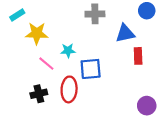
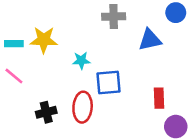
cyan rectangle: (17, 15) -> (14, 44), moved, turned 32
red rectangle: (138, 56) -> (159, 98), moved
pink line: (46, 64) -> (14, 76), moved

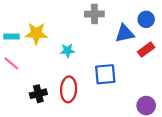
blue circle: (176, 13) -> (146, 19), moved
blue square: (108, 83) -> (105, 74), moved
red rectangle: (159, 98) -> (146, 50), moved, turned 56

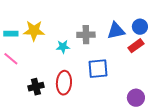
gray cross: (94, 14) -> (86, 35), moved
blue circle: (146, 19) -> (140, 27), moved

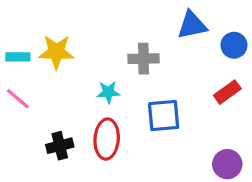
blue triangle: (116, 31) -> (192, 25), moved
red rectangle: (136, 46) -> (227, 92), moved
cyan star: (63, 47) -> (108, 92), moved

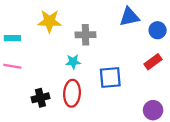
yellow star: (56, 52) -> (49, 21), moved
gray cross: (144, 59) -> (86, 35), moved
pink line: (18, 99) -> (12, 66), turned -30

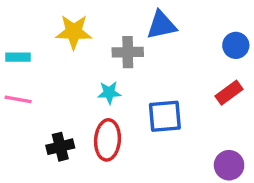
blue triangle: (129, 17) -> (162, 25), moved

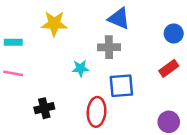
blue triangle: (162, 25) -> (119, 19), turned 35
gray cross: (128, 52) -> (109, 47), moved
red ellipse: (108, 140) -> (97, 112), moved

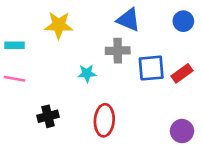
blue circle: (174, 33) -> (183, 21), moved
blue square: (121, 86) -> (151, 68), moved

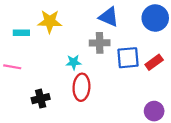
blue circle: (183, 21) -> (155, 18), size x1.5
cyan rectangle: (15, 45) -> (21, 33), moved
red ellipse: (104, 120) -> (81, 87), moved

